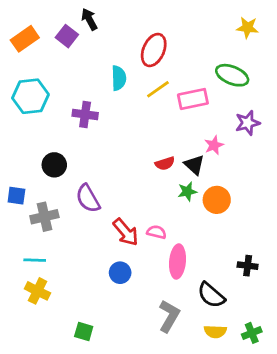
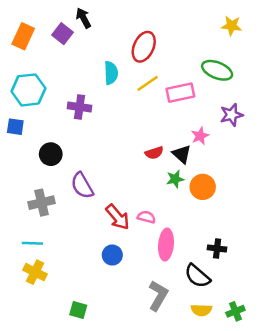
orange rectangle: (25, 39) -> (23, 36), turned -30
blue square: (16, 196) -> (15, 127), moved
black cross: (248, 266) -> (217, 248), moved

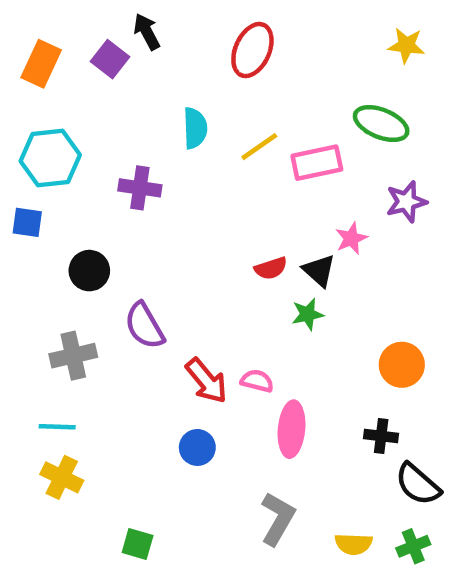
red ellipse: (144, 47) -> (252, 50), moved
orange circle: (203, 187) -> (402, 365), moved
black semicircle: (197, 276) -> (418, 484), moved

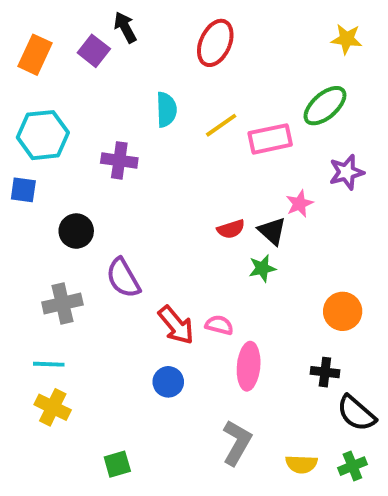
green ellipse: (381, 124) -> (325, 106), turned -63
green square: (138, 544) -> (117, 464), turned -32

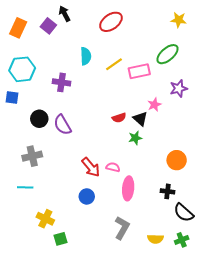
red ellipse: (215, 43) -> (111, 22), turned 30
purple semicircle: (123, 278) -> (63, 125), moved
yellow cross: (53, 407) -> (45, 219), moved

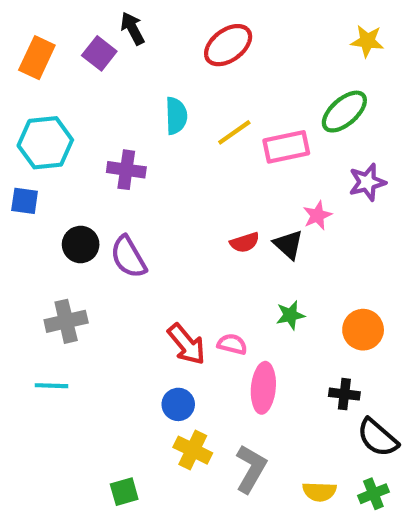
green star: (135, 138) -> (290, 315), moved
yellow cross: (45, 219) -> (193, 450), moved

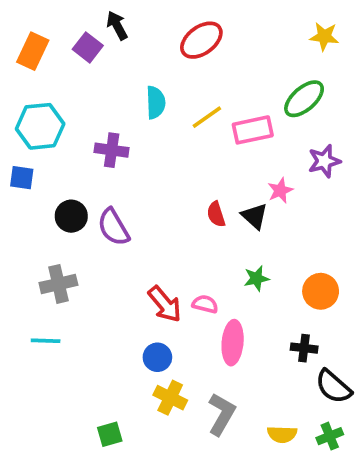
red semicircle: (245, 242) -> (216, 214), turned 90

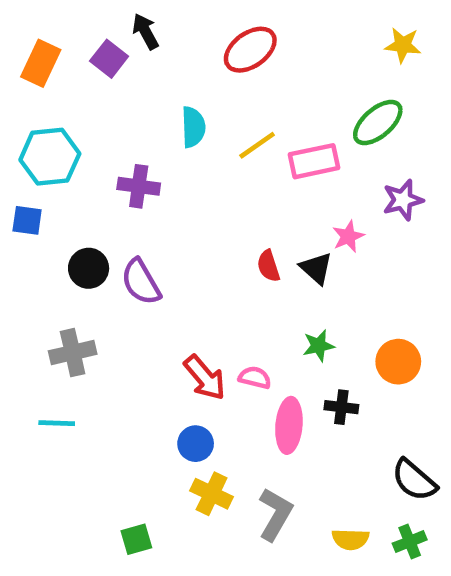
black cross: (304, 348) -> (341, 407), moved

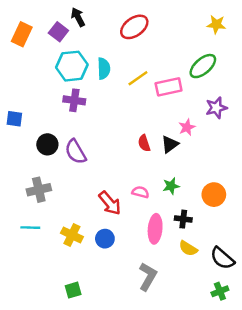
cyan hexagon: (50, 157) -> (72, 66), moved
black triangle: (316, 268) -> (170, 144), turned 42
pink semicircle: (255, 378) -> (140, 192), moved
yellow cross: (212, 494) -> (72, 235), moved
yellow semicircle: (350, 539) -> (188, 248), moved, turned 30

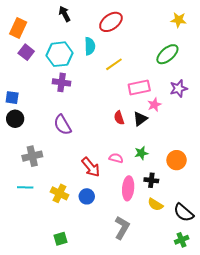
purple square: (58, 32) -> (26, 52), moved
cyan semicircle: (104, 69) -> (90, 46), moved
pink rectangle: (169, 87) -> (139, 87), moved
black circle: (47, 144) -> (15, 119), moved

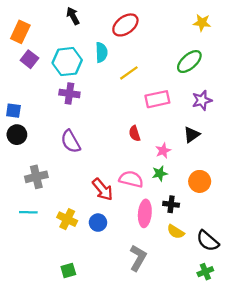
pink star: (154, 105) -> (163, 151), moved
black triangle: (140, 119) -> (192, 135), moved
pink semicircle: (116, 158) -> (131, 179), size x1.5

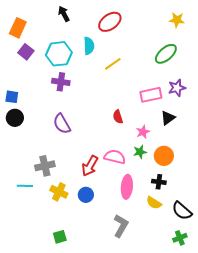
pink rectangle: (157, 99) -> (151, 95), moved
gray cross: (36, 177) -> (45, 166), moved
orange circle: (200, 181) -> (164, 156), moved
red arrow: (103, 189) -> (90, 166), turned 70
black cross: (171, 204) -> (159, 182), moved

